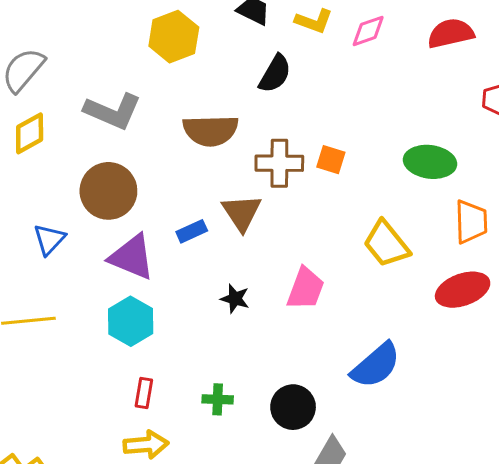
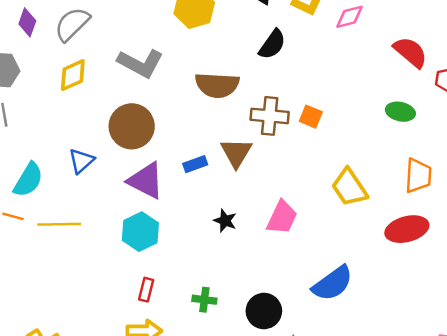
red semicircle: (451, 33) -> (410, 52), moved, turned 48
green ellipse: (430, 162) -> (400, 112), moved, size x0.7

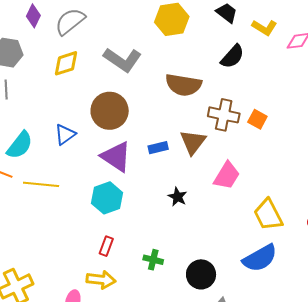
yellow trapezoid: (349, 187) -> (268, 215), moved
pink trapezoid: (282, 217) -> (227, 175), moved

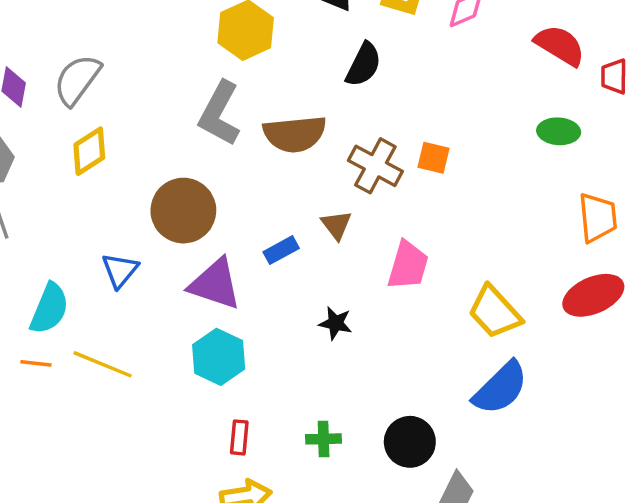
gray L-shape: (123, 60) -> (219, 113), moved, turned 99
brown cross: (224, 115) -> (375, 166), turned 32
brown triangle: (193, 142) -> (336, 225), size x0.7
yellow line: (41, 184) -> (103, 364), turned 32

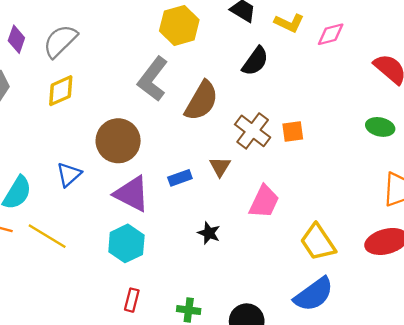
brown semicircle: (295, 134) -> (201, 101), turned -63
orange square: (434, 158) -> (293, 132), turned -30

